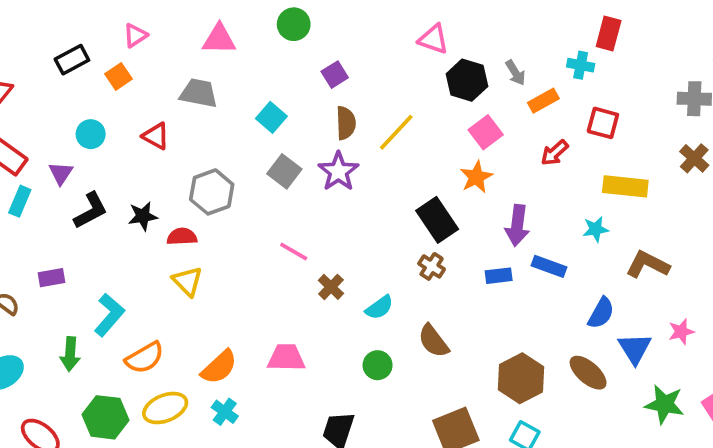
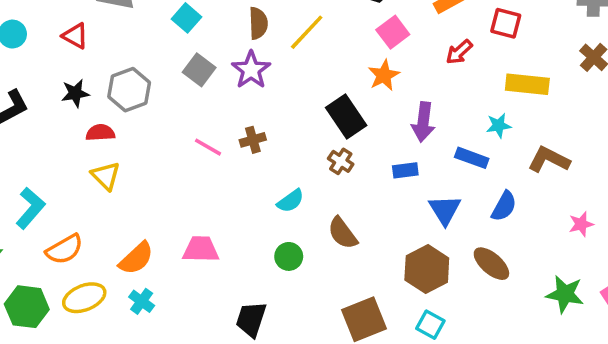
black star: (143, 216) -> (75, 93), moved
blue rectangle: (549, 266) -> (472, 158), moved
brown cross: (331, 287) -> (253, 140), moved, turned 30
blue triangle: (635, 348) -> (445, 210), moved

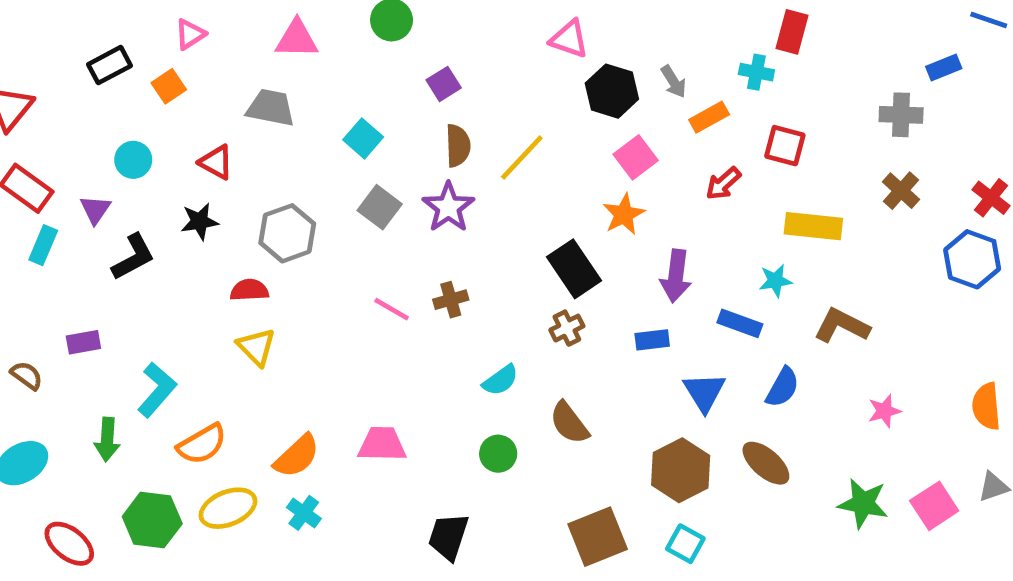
black star: (75, 93) -> (200, 221), moved
brown cross: (341, 161) -> (567, 328), turned 30

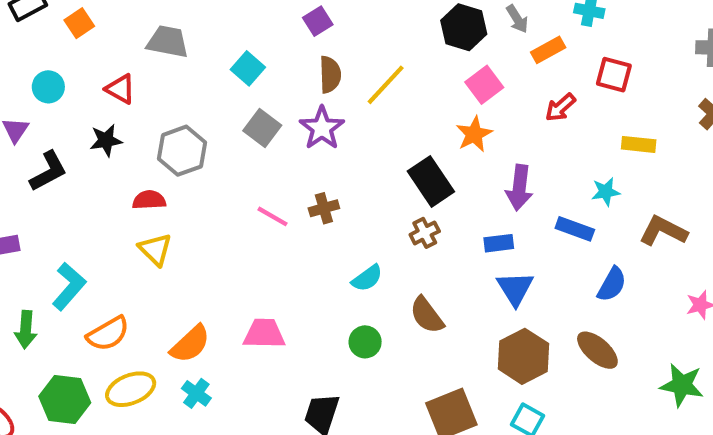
yellow rectangle: (813, 226) -> (639, 144), size x0.7
blue triangle: (704, 392) -> (515, 288), moved

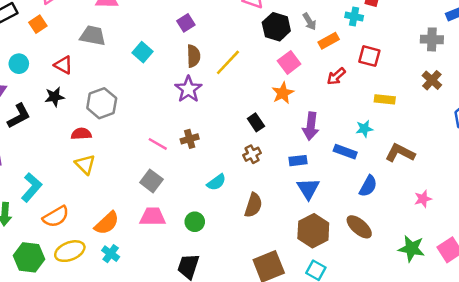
gray square: (262, 128) -> (151, 181), moved
black rectangle: (431, 181) -> (256, 122), size x0.6
brown semicircle: (427, 315) -> (253, 205), turned -125
green circle: (365, 342) -> (195, 222), moved

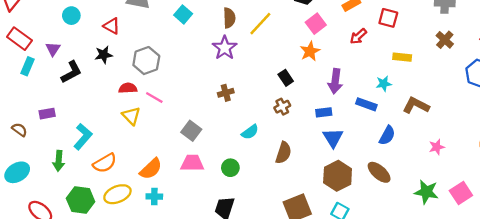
cyan circle: (19, 64) -> (71, 16), moved
pink line: (158, 144) -> (154, 97), moved
cyan cross: (111, 254) -> (154, 197), turned -35

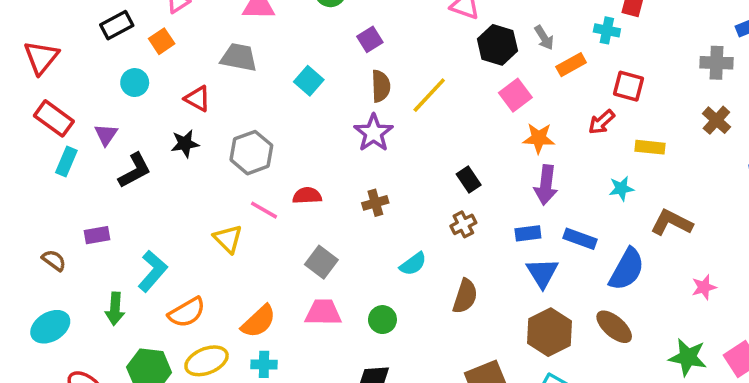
red arrow: (358, 36) -> (602, 122), moved
orange star: (310, 51) -> (539, 138), moved, turned 30
red semicircle: (128, 88) -> (307, 196), moved
blue rectangle: (366, 104) -> (580, 239), moved
blue semicircle: (387, 135) -> (627, 269), size x1.4

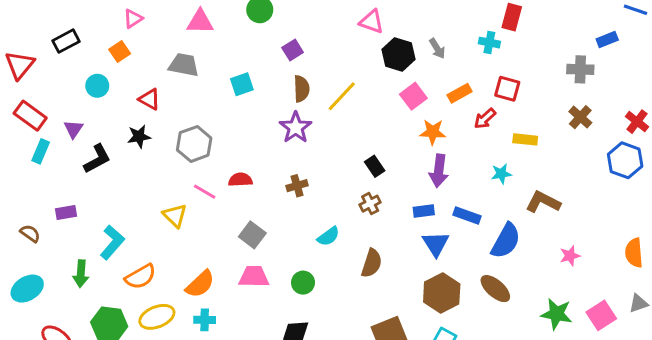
black rectangle: (117, 25) -> (66, 41), moved
orange rectangle: (571, 65) -> (460, 93), moved
cyan square: (309, 81) -> (242, 84), turned 30

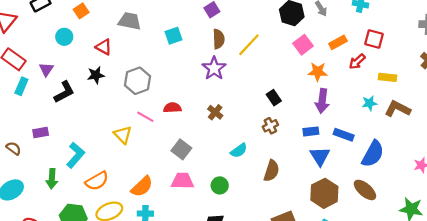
brown cross: (297, 186) -> (215, 112), turned -35
brown L-shape: (543, 202) -> (398, 109), moved

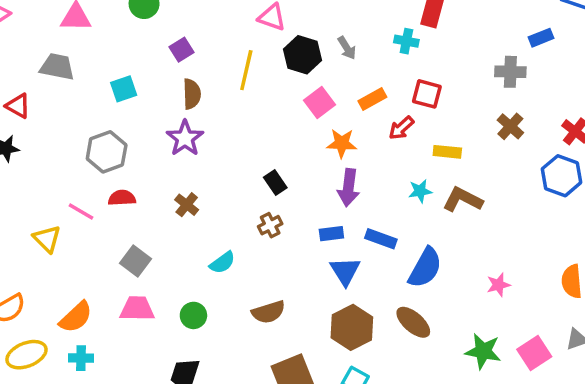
yellow line: (249, 45) -> (246, 70), moved, turned -30
gray hexagon: (137, 81) -> (107, 152), moved
brown semicircle: (271, 171) -> (268, 312), moved, turned 55

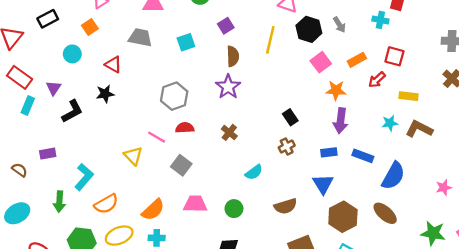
cyan square: (124, 89) -> (186, 42), moved
gray square: (136, 261) -> (181, 165), moved
blue triangle: (345, 271) -> (323, 184), moved

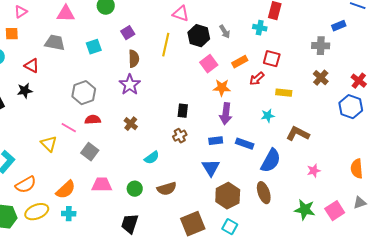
orange square: (90, 27) -> (12, 34), turned 32
black rectangle: (290, 117) -> (183, 111), turned 40
brown L-shape: (419, 129) -> (298, 134), moved
brown semicircle: (286, 206) -> (167, 189), moved
brown ellipse: (385, 213) -> (264, 193), turned 30

